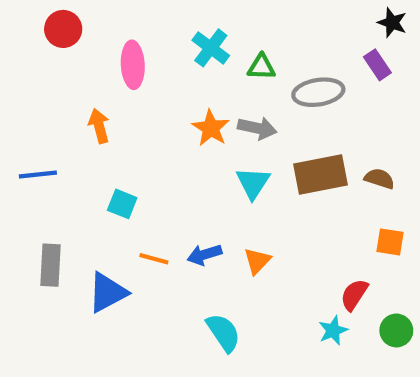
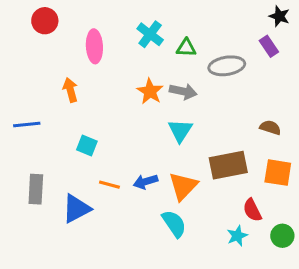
brown rectangle: (320, 174) -> (228, 165), moved
orange square: (390, 242) -> (278, 173), size x1.4
orange triangle: (257, 261) -> (183, 186), size x1.5
red semicircle: (354, 295) -> (252, 210), turned -60
cyan semicircle: (223, 333) -> (174, 224), moved

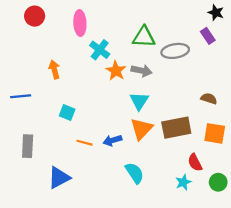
cyan cross: (150, 34) -> (100, 50), moved
pink ellipse: (94, 46) -> (80, 23), moved
green triangle: (186, 48) -> (144, 37), size x1.5
orange triangle: (183, 186) -> (141, 129), moved
blue triangle: (76, 209) -> (59, 178), moved

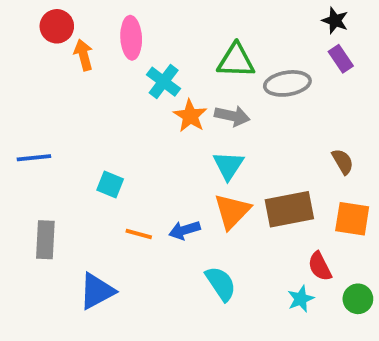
black star: (216, 13) -> (335, 21), moved
orange arrow: (54, 70) -> (83, 55), moved
brown semicircle: (209, 99) -> (343, 162), turned 42

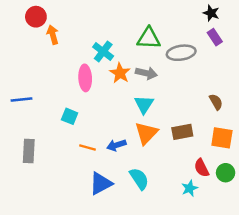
pink ellipse: (131, 38) -> (85, 78), moved
brown rectangle: (289, 209) -> (182, 132), size x0.7
blue triangle: (97, 291) -> (101, 183), moved
green circle: (358, 299) -> (226, 173), moved

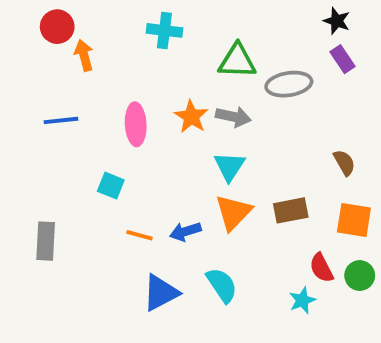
cyan cross: (103, 52) -> (164, 30), moved, turned -30
blue line: (22, 99) -> (61, 120), moved

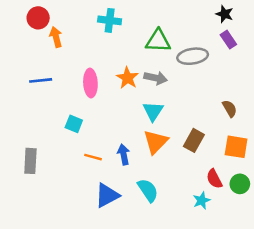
brown rectangle: (291, 210) -> (194, 140), turned -50
blue arrow: (185, 231) -> (124, 155), turned 96

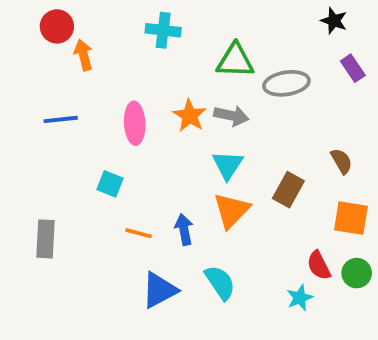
purple rectangle: (228, 40) -> (353, 68), moved
brown rectangle: (194, 140) -> (288, 190), moved

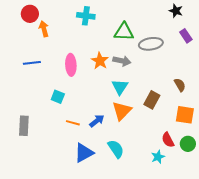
blue arrow: (184, 229) -> (97, 121), turned 63

